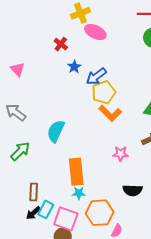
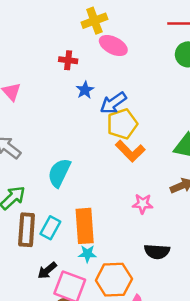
red cross: (61, 44) -> (68, 60), turned -32
brown rectangle: (34, 192) -> (27, 230), moved, size x1.4
cyan rectangle: (46, 209) -> (50, 228), moved
black arrow: (33, 213) -> (47, 270), moved

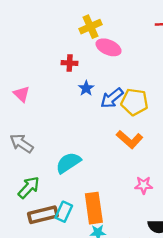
yellow pentagon: (122, 124) -> (135, 102), moved, turned 30
cyan semicircle: (59, 173) -> (68, 163), turned 35
brown rectangle: (27, 230) -> (43, 215), turned 76

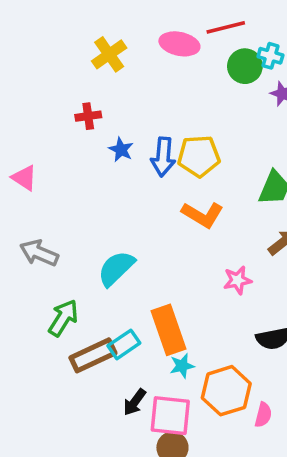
pink ellipse: (109, 47) -> (179, 44), moved
blue arrow: (112, 98) -> (163, 157), turned -35
cyan rectangle: (64, 212) -> (124, 344), turned 42

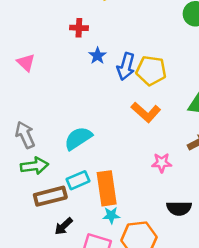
gray arrow: (39, 253) -> (25, 135), moved, turned 32
green arrow: (63, 318) -> (34, 166), turned 40
cyan rectangle: (124, 344) -> (78, 180), moved
black arrow: (135, 402) -> (64, 226), moved

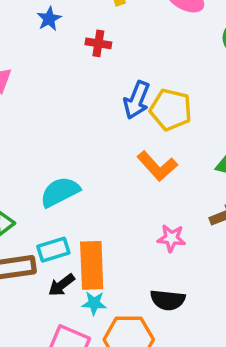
red cross: (79, 28) -> (98, 43), moved
blue star: (97, 56) -> (49, 19), moved
black semicircle: (179, 208) -> (168, 300), moved
black arrow: (64, 226) -> (62, 285), moved

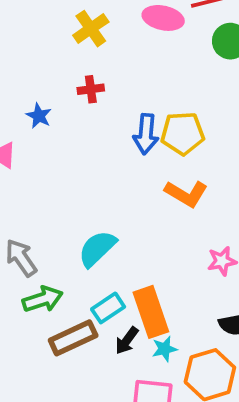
blue star: (49, 19) -> (39, 116), moved

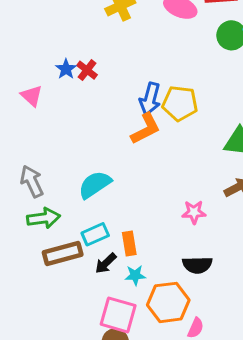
red cross: (91, 89) -> (87, 70), moved, turned 36
orange L-shape: (186, 194) -> (146, 129), moved, turned -68
orange rectangle: (151, 312) -> (129, 243), size x0.6

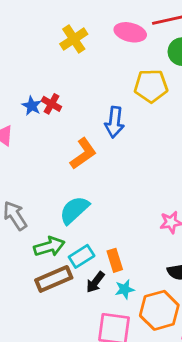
yellow pentagon: (180, 103) -> (151, 86), moved
orange L-shape: (146, 129) -> (83, 154), moved
green arrow: (43, 218) -> (49, 247), moved

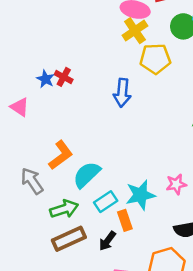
yellow cross: (74, 39) -> (135, 31), moved
orange L-shape: (83, 154) -> (61, 155), moved
cyan rectangle: (82, 256) -> (106, 202), moved
cyan star: (125, 289) -> (140, 195), moved, size x1.6

